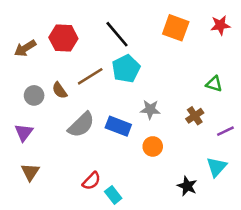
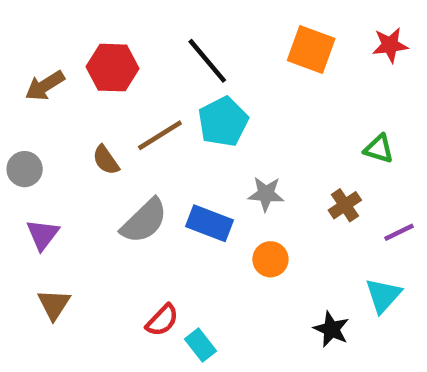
gray circle: (34, 95) -> (25, 169), moved

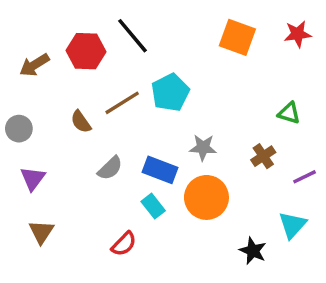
black line: (207, 61) -> (132, 36), moved
gray semicircle: (144, 221) -> (110, 168), size x0.7
orange circle: (270, 259) -> (206, 197), size x1.6
cyan rectangle: (201, 345) -> (153, 206), moved

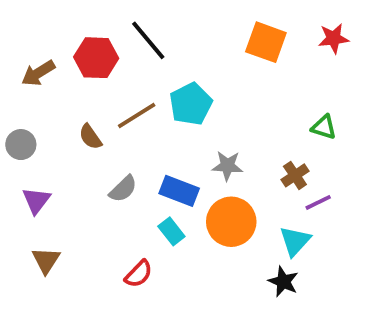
purple line: (305, 177) -> (318, 202), moved
cyan triangle: (292, 225) -> (295, 241), moved

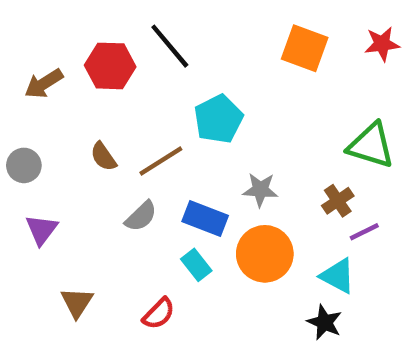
brown line: (137, 116) -> (161, 161), moved
green triangle: (324, 127) -> (371, 146), size x1.6
cyan triangle: (295, 241) -> (338, 276), turned -44
brown triangle: (46, 260) -> (77, 302), moved

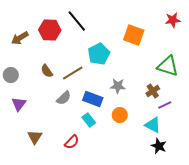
orange square: (305, 48) -> (134, 35), moved
orange circle: (265, 254) -> (120, 115), size x0.6
black star: (325, 322) -> (159, 146), moved

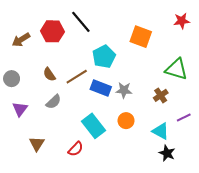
gray semicircle: (64, 98) -> (54, 102), moved
blue rectangle: (93, 99) -> (101, 88), moved
purple line: (165, 105) -> (184, 117), moved
cyan rectangle: (89, 120) -> (93, 126), size x1.6

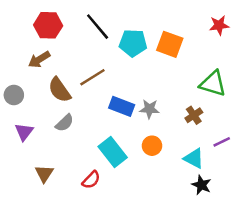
red hexagon: (53, 31) -> (48, 25), moved
brown arrow: (21, 40) -> (39, 60), moved
cyan pentagon: (104, 57) -> (133, 43), moved, turned 30
brown semicircle: (49, 74) -> (59, 90), size x1.5
brown line: (77, 77) -> (92, 77), moved

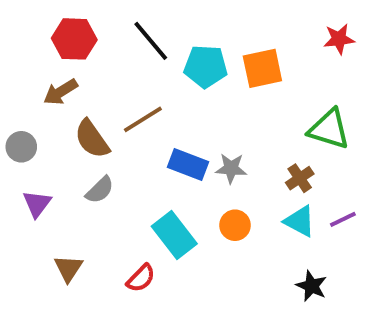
orange square: (170, 44) -> (262, 68), turned -32
cyan triangle: (194, 158) -> (300, 221), moved

